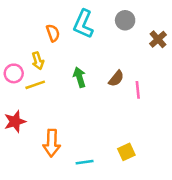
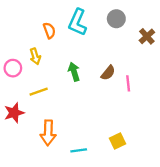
yellow line: (35, 85) -> (39, 92), moved

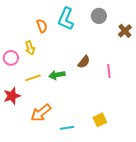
green arrow: (74, 72) -> (57, 75), moved, turned -84
brown semicircle: (108, 73) -> (84, 62), moved
orange arrow: (48, 133) -> (41, 113), turned 50

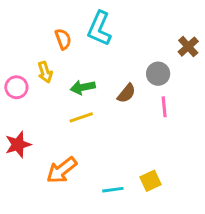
gray circle: (99, 16) -> (158, 74), moved
green arrow: (57, 75) -> (83, 87), moved
yellow line: (33, 78) -> (81, 117), moved
cyan line: (67, 128) -> (113, 190), moved

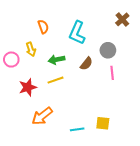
cyan L-shape: (99, 28) -> (77, 33), moved
brown cross: (188, 47) -> (122, 19), moved
red star: (18, 145) -> (28, 87), moved
yellow square: (151, 181) -> (103, 123), turned 32

